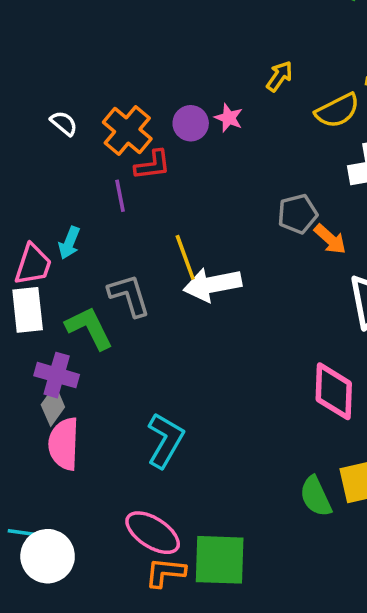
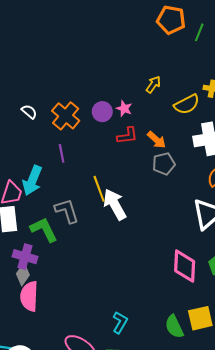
red L-shape: (153, 165) -> (127, 136), moved
orange arrow: (330, 239) -> (156, 140), moved
cyan arrow: (69, 243) -> (32, 180), size x1.6
white arrow: (212, 284) -> (115, 204), turned 72
cyan L-shape: (165, 440) -> (120, 322), moved, size x0.7

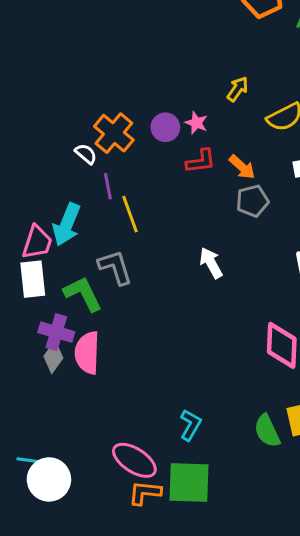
white semicircle: (29, 112) -> (86, 154), moved
yellow line: (99, 189) -> (130, 214), moved
white arrow: (115, 204) -> (211, 263), moved, size x0.7
pink semicircle: (29, 296) -> (87, 353), moved

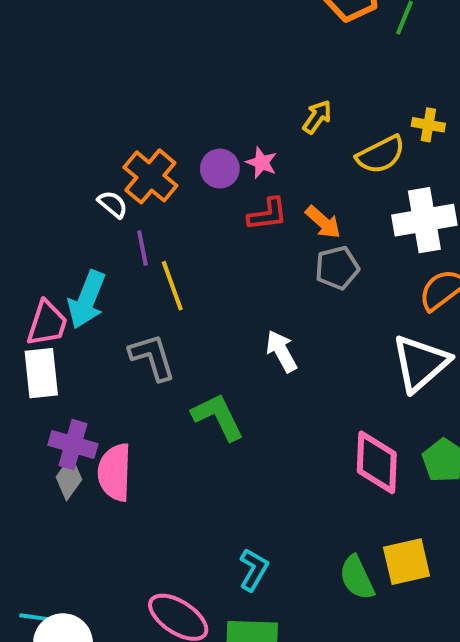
green L-shape: (83, 294) -> (218, 417), moved

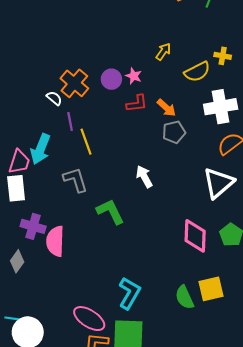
gray diamond: (69, 478) -> (17, 261), moved
cyan L-shape: (254, 570) -> (129, 293), size x1.4

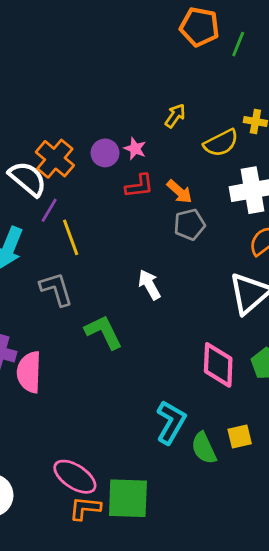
white semicircle: (54, 98) -> (28, 179), size x1.8
purple line: (70, 122) -> (49, 210), turned 42
yellow square: (211, 289) -> (240, 437), size x0.7
cyan L-shape: (129, 293) -> (171, 422), moved

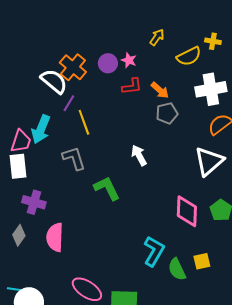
pink semicircle: (29, 372) -> (55, 237), moved

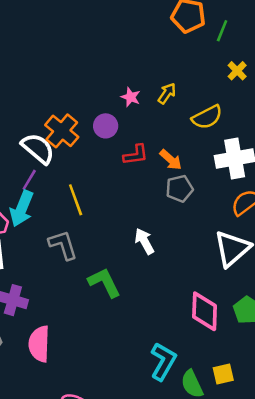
yellow cross: (213, 41) -> (237, 71), moved, turned 35
pink star: (129, 60) -> (131, 97), moved
purple line: (69, 103) -> (29, 180), moved

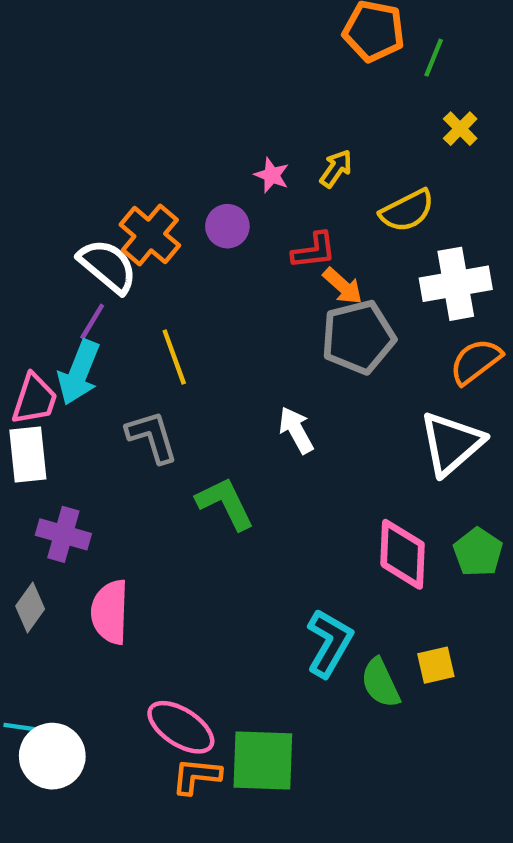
red L-shape: (136, 155) -> (314, 251), moved
gray pentagon: (180, 189) -> (358, 337), size x1.5

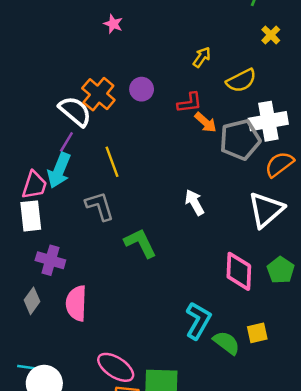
pink star: (272, 175) -> (113, 24), moved
gray pentagon: (358, 337) -> (240, 140), moved
white arrow: (296, 430) -> (194, 202), moved
green semicircle: (380, 683) -> (226, 343), turned 152

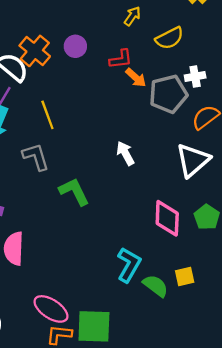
white cross: (268, 121) -> (195, 77), size x0.6

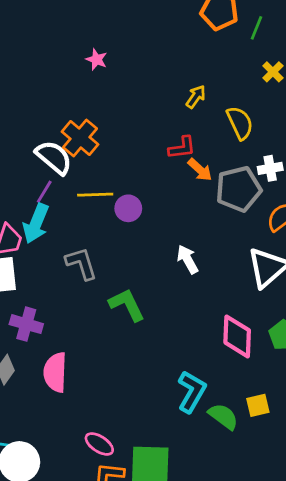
yellow semicircle: (170, 38) -> (240, 123), turned -88
purple circle: (75, 46) -> (128, 208), moved
yellow line: (47, 115) -> (95, 195), moved, turned -72
pink ellipse: (51, 309) -> (99, 444), size x0.7

